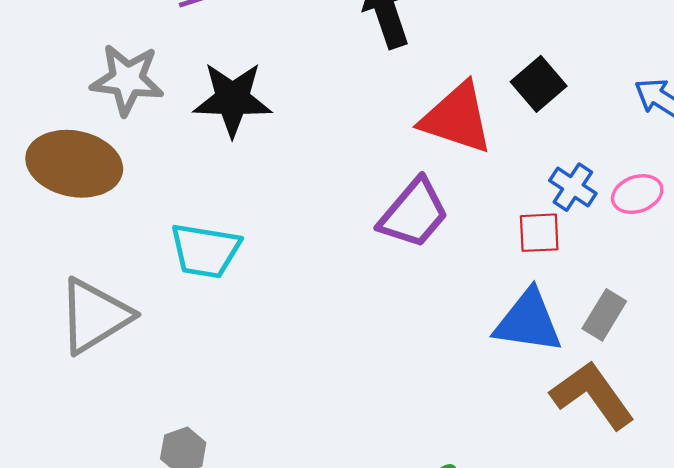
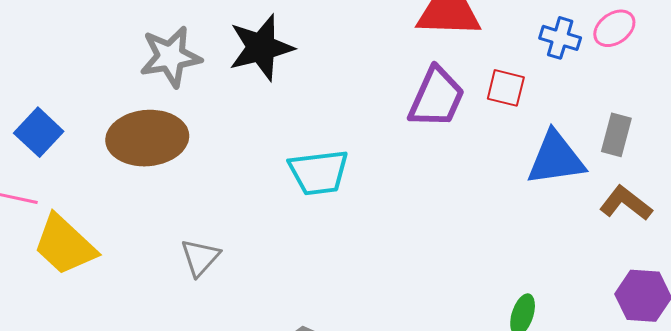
red square: (539, 233) -> (506, 88), moved, turned 33
cyan trapezoid: (205, 251) -> (319, 172), moved
gray triangle: (95, 316) -> (200, 257), size x0.6
brown L-shape: (592, 395) -> (626, 203), size x0.7

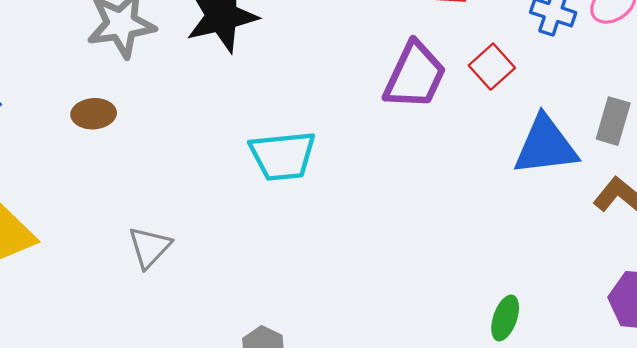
red square: (506, 88) -> (492, 67), turned 33
brown ellipse: (147, 138) -> (94, 114), size x0.5

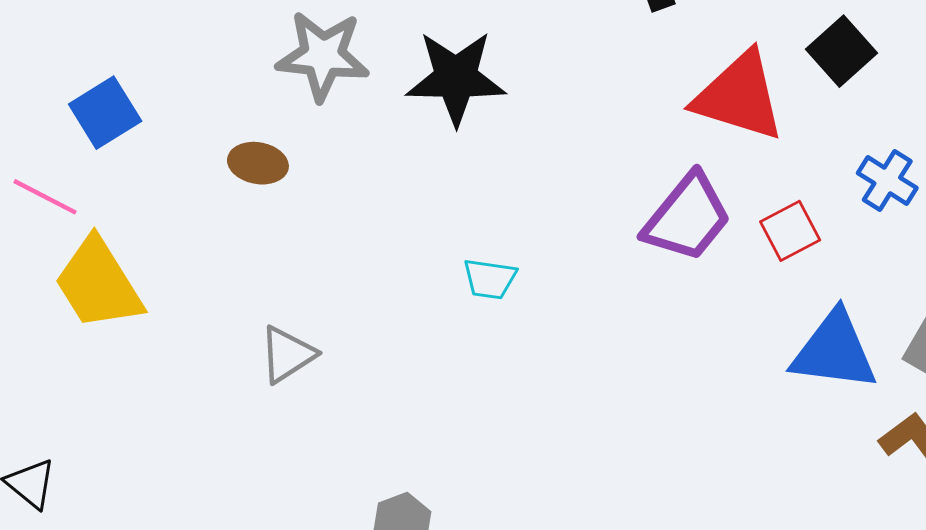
cyan trapezoid: (283, 156) -> (490, 279), size x0.6

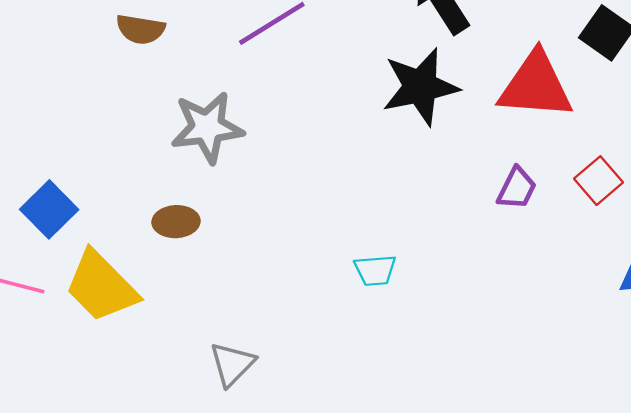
black star: (456, 78) -> (420, 87), moved
purple trapezoid: (687, 218) -> (517, 188), size x0.6
yellow trapezoid: (98, 284) -> (101, 286), moved

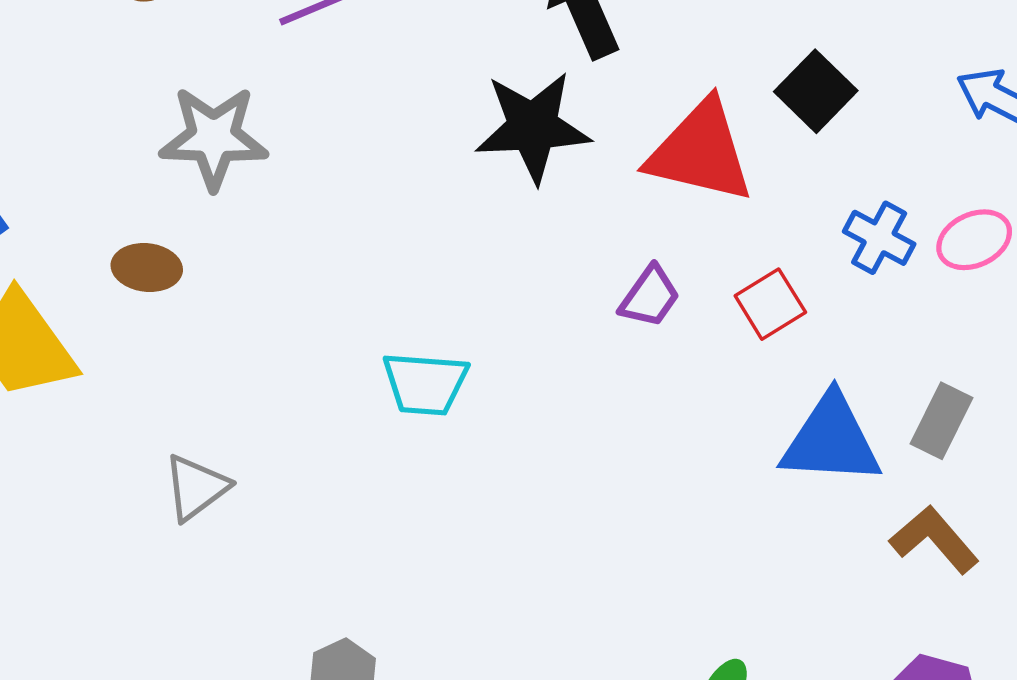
cyan trapezoid: (375, 270) -> (425, 384), size x1.4

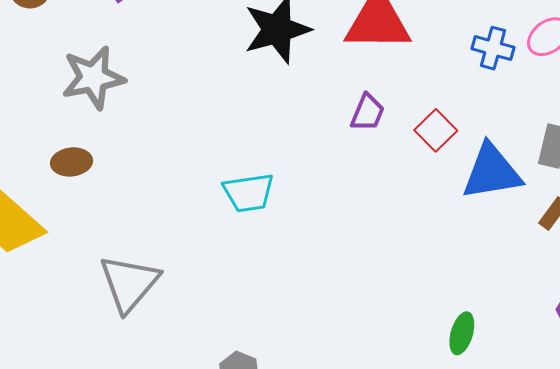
red square: (770, 304) -> (436, 130), moved
gray triangle: (196, 487) -> (129, 283), size x1.5

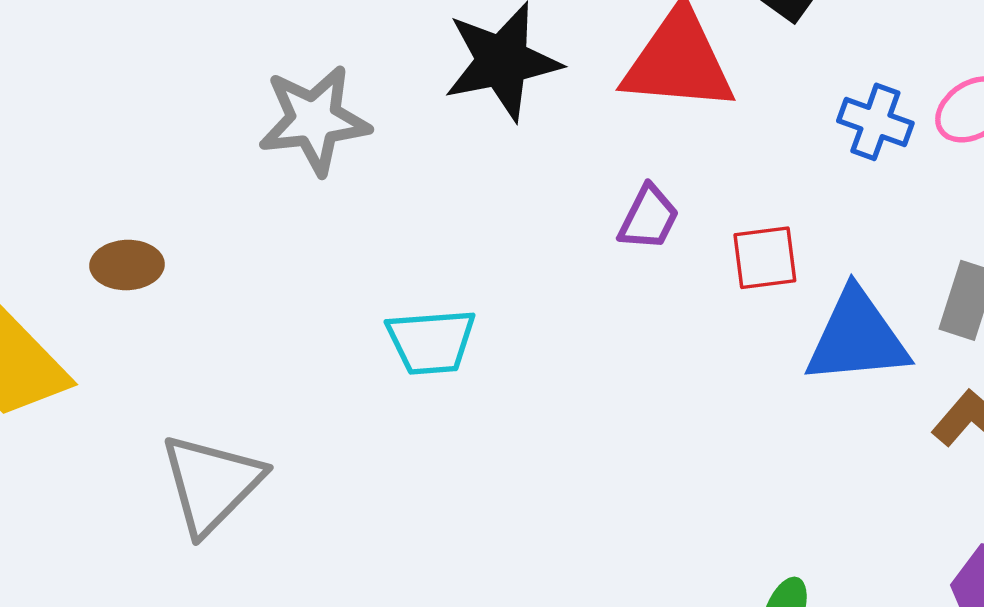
gray star: (93, 78) -> (314, 120), moved
red square: (436, 130) -> (765, 258), turned 33

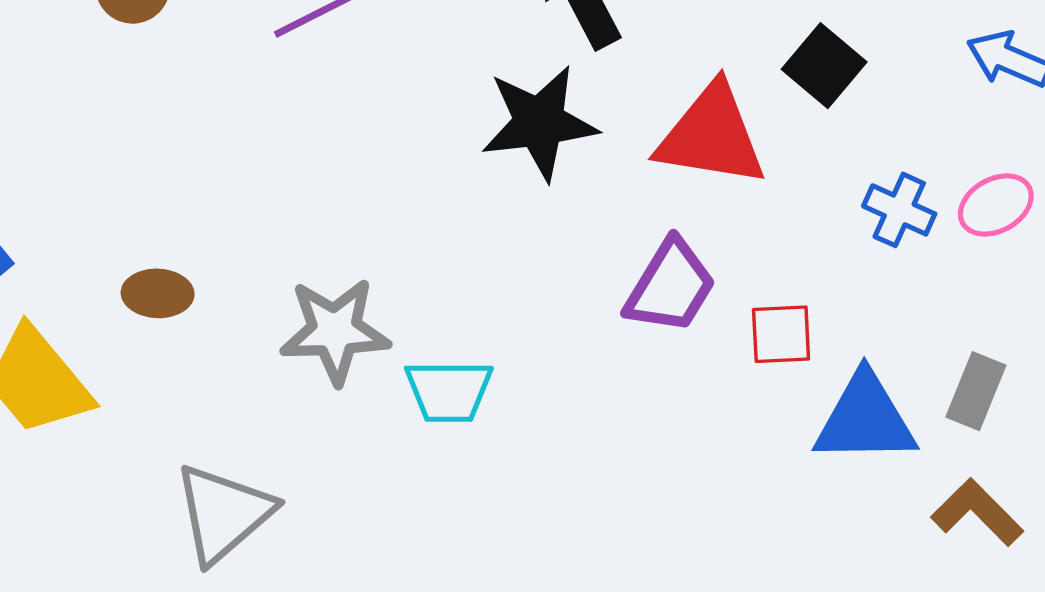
gray star: (314, 120) -> (335, 331), moved
purple trapezoid: (649, 218) -> (671, 286), size x1.5

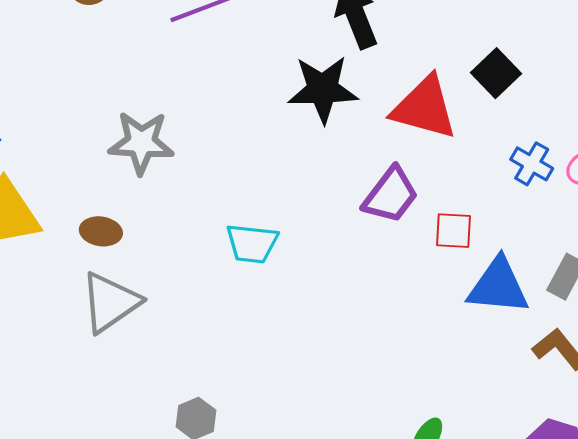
brown ellipse: (158, 293) -> (101, 231), moved
gray star: (335, 331) -> (141, 143), moved

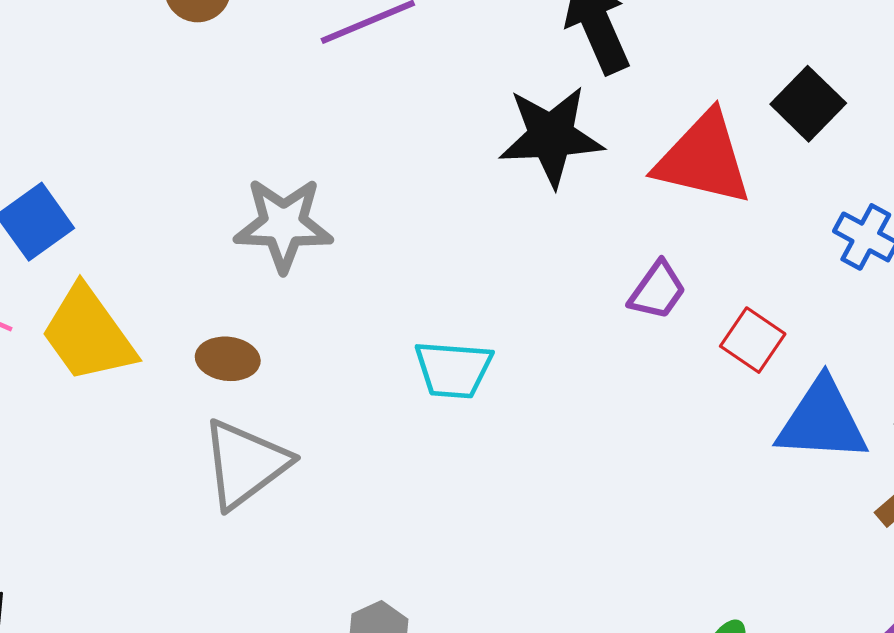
purple trapezoid: (391, 195) -> (657, 290), size x0.7
red square: (453, 231) -> (753, 340), turned 33

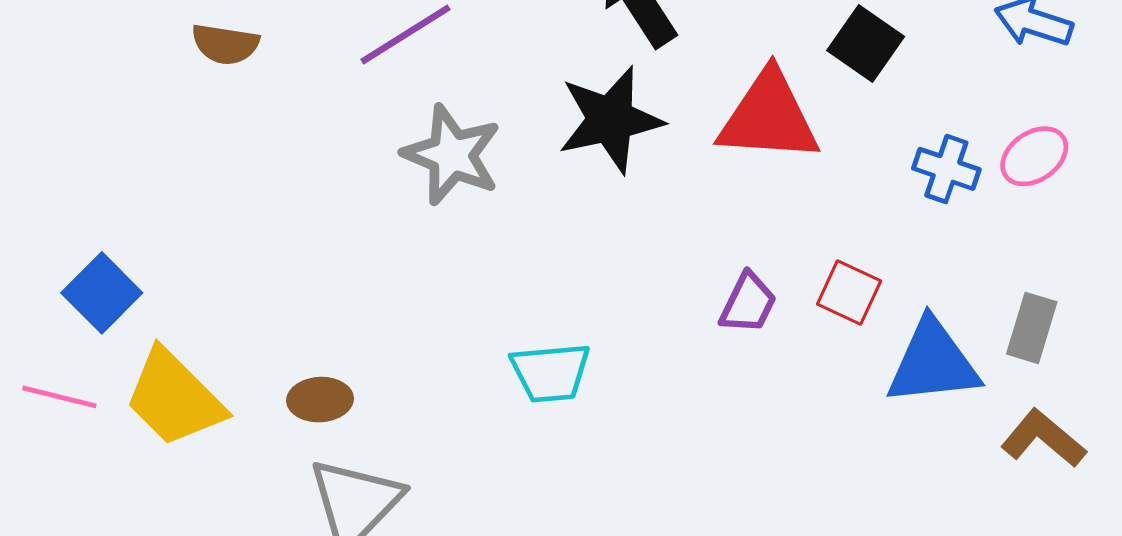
gray star: (283, 225) -> (452, 155), moved, turned 30
purple trapezoid: (657, 290) -> (748, 303), moved

